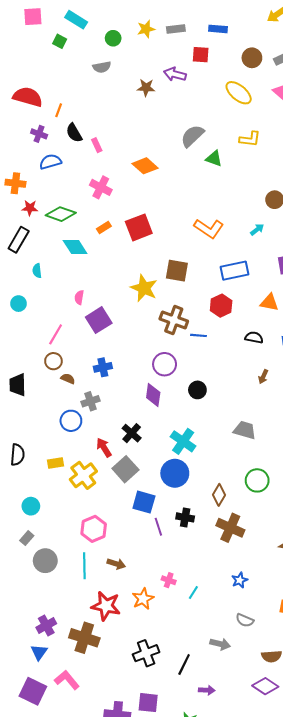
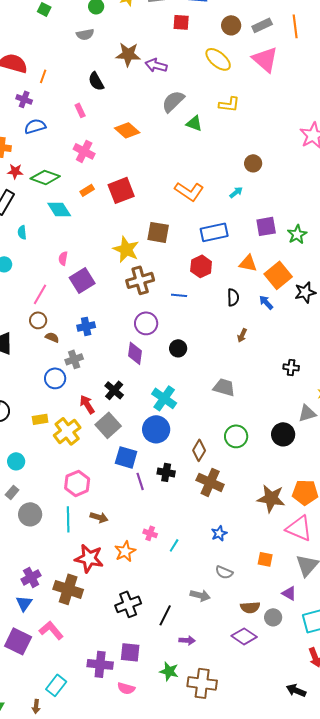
purple arrow: (175, 74) -> (156, 65), moved
brown star: (146, 88) -> (128, 54), size x1.4
black semicircle: (74, 133) -> (96, 81), moved
brown cross: (174, 320) -> (140, 280), moved, turned -36
black semicircle: (254, 338) -> (233, 297), turned 78

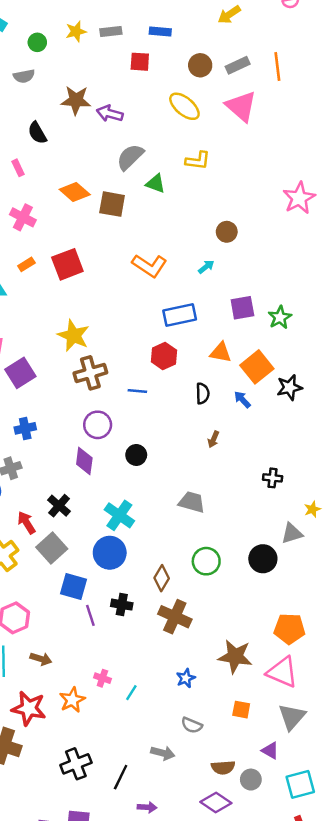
brown square: (158, 232) -> (112, 204), moved
brown star: (271, 498) -> (235, 656), moved

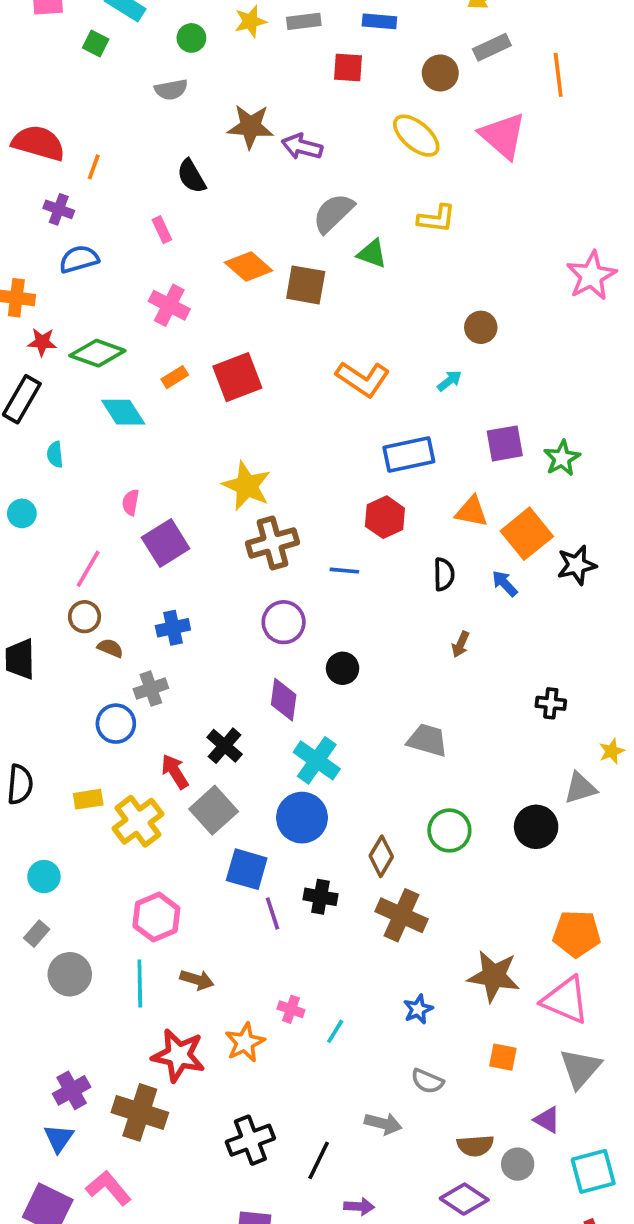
gray rectangle: (238, 65) -> (492, 47), moved
purple diamond: (84, 461) -> (284, 700), moved

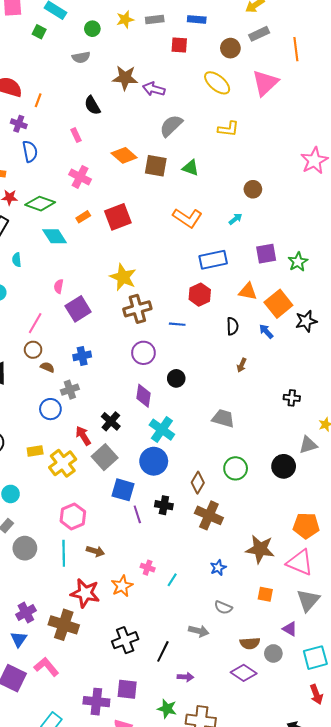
pink triangle: (503, 136) -> (265, 83), turned 36
green triangle: (372, 254) -> (191, 168), moved
blue semicircle: (79, 259) -> (30, 151), turned 95

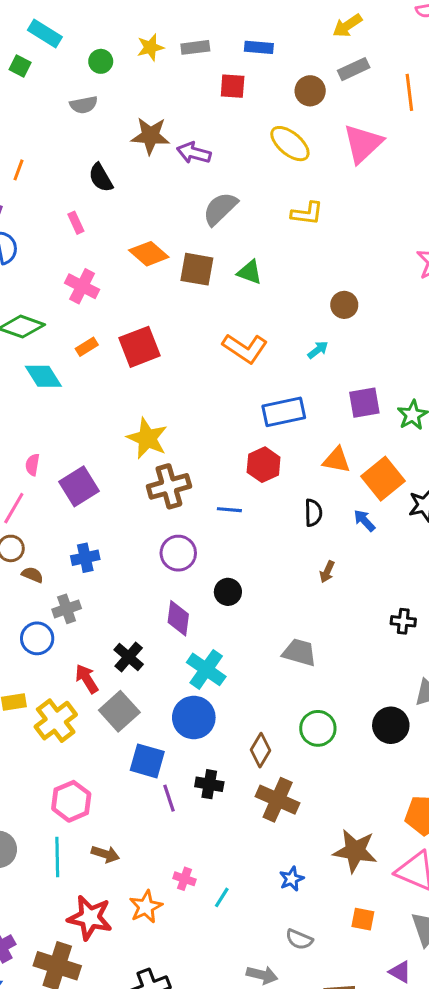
pink semicircle: (59, 286) -> (32, 465), moved

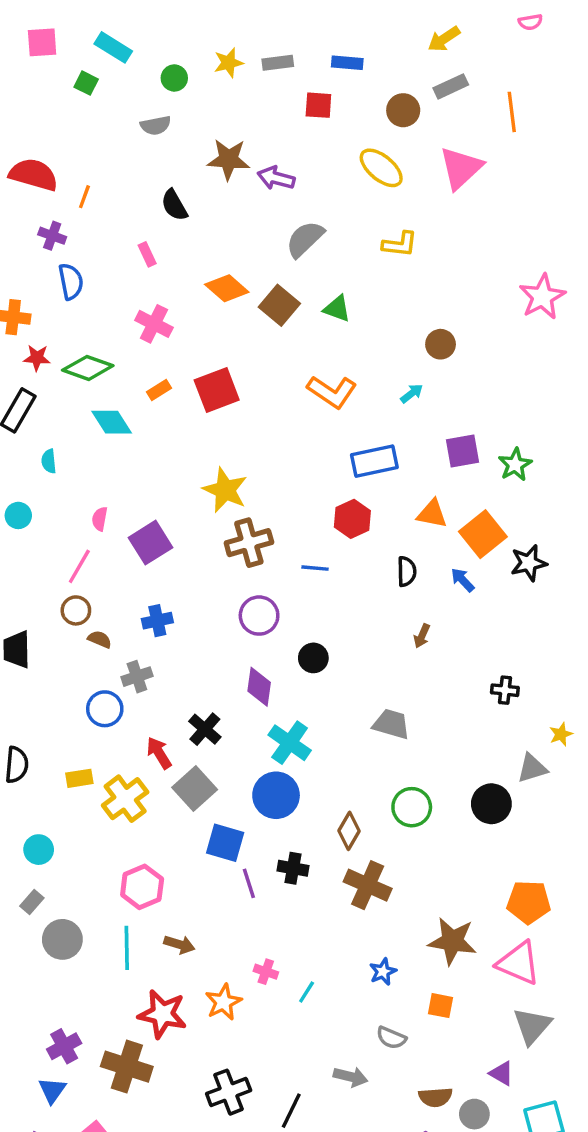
brown square: (197, 269) -> (279, 305), turned 30
orange square: (363, 919) -> (441, 1006), moved

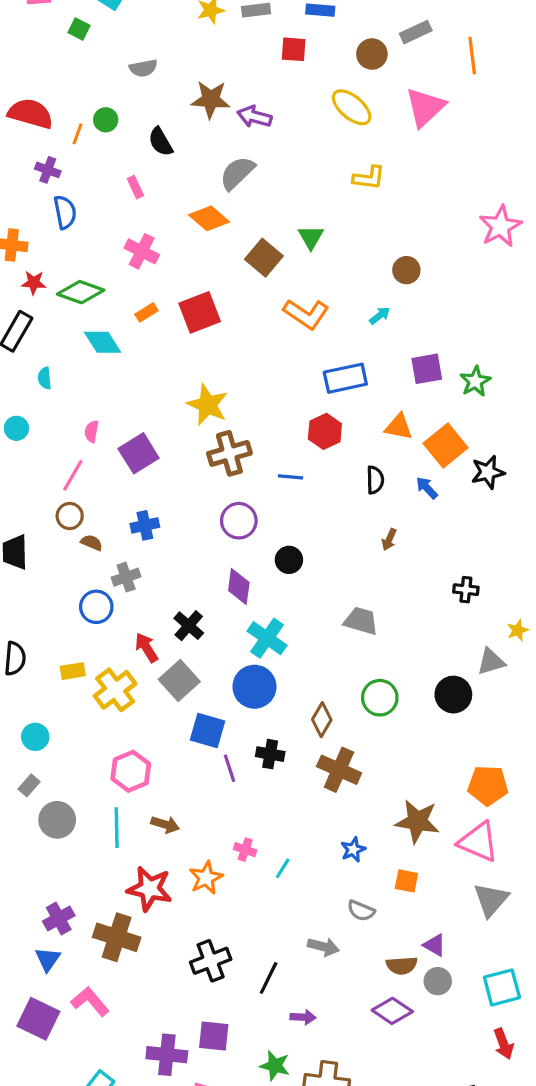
green circle: (174, 78) -> (106, 120), moved
gray semicircle: (305, 239) -> (237, 173), moved
brown square: (279, 305) -> (264, 258), moved
green triangle: (337, 309) -> (311, 237), turned 40
purple triangle: (502, 1073) -> (435, 945), moved

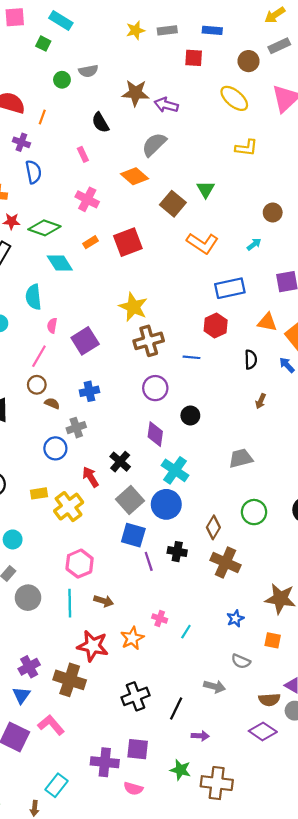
green circle: (106, 120) -> (62, 80), moved
cyan semicircle: (45, 378) -> (33, 297), moved, size x1.6
gray trapezoid: (361, 621) -> (241, 458), turned -30
gray square: (179, 680) -> (130, 500), moved

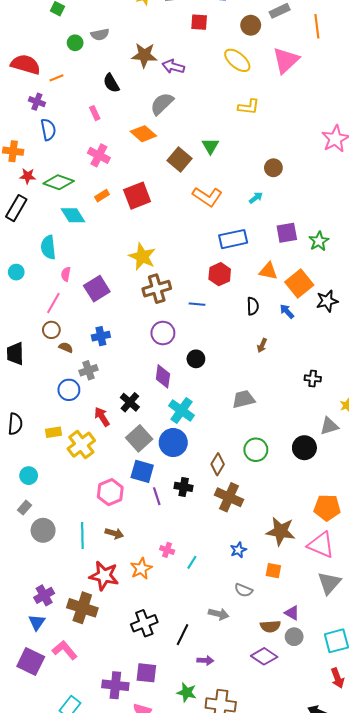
orange line: (42, 117) -> (57, 78), turned 48
pink hexagon: (80, 564) -> (110, 492), moved

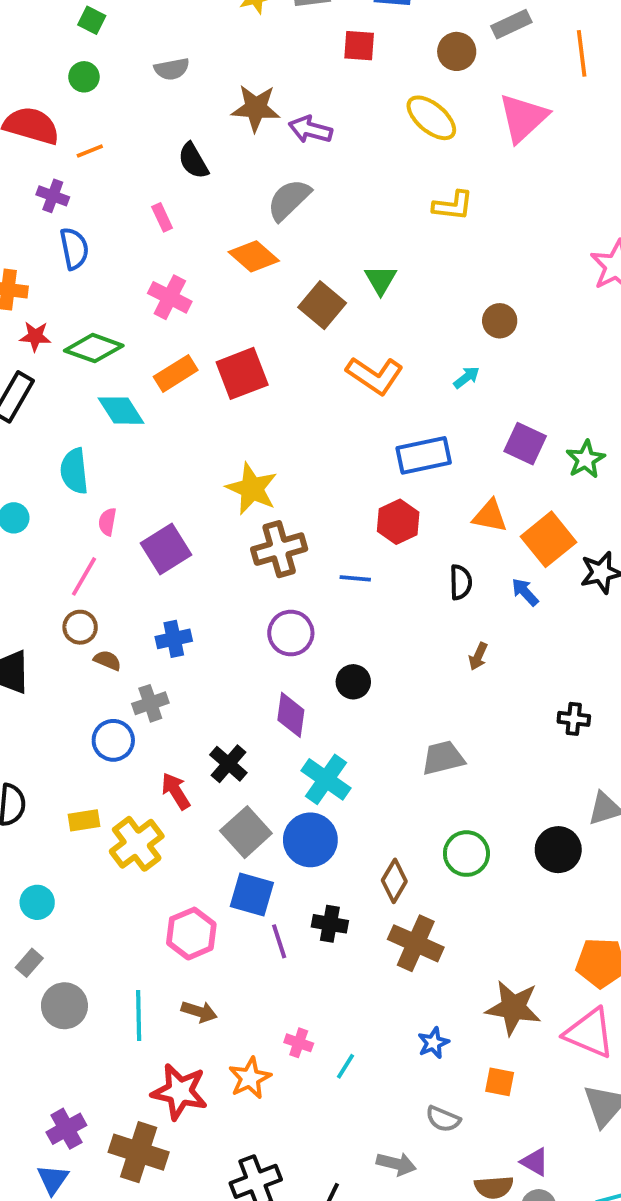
green circle: (75, 43) -> (84, 77), moved
orange rectangle: (102, 196) -> (176, 373), size x1.5
purple square: (287, 233) -> (525, 444), turned 35

